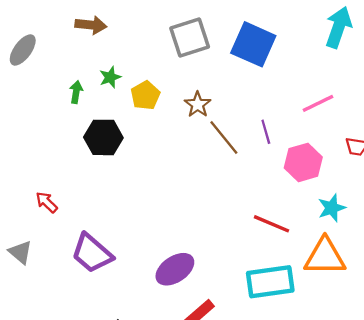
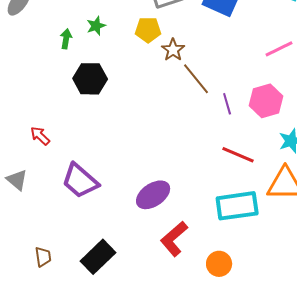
yellow pentagon: (145, 95) -> (148, 30), moved, turned 30
purple line: (266, 132) -> (227, 104), moved

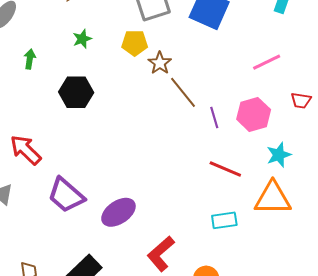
green arrow: (66, 39) -> (30, 59), moved
red arrow: (40, 136) -> (26, 150), size x1.6
purple ellipse: (153, 195) -> (118, 212), moved
cyan rectangle: (237, 206) -> (224, 220), size x0.6

